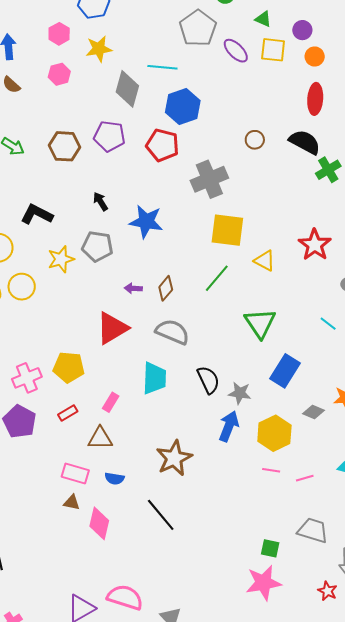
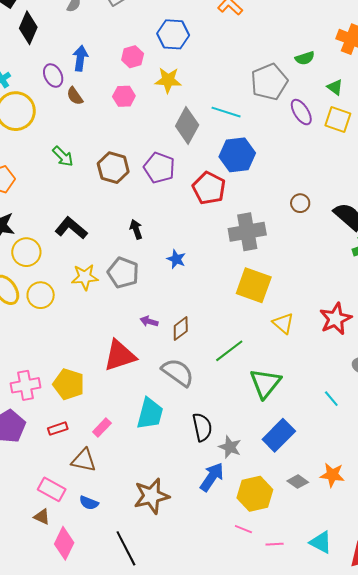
blue star: (146, 222) -> (176, 259), size x0.6
green line: (217, 278) -> (229, 351), moved

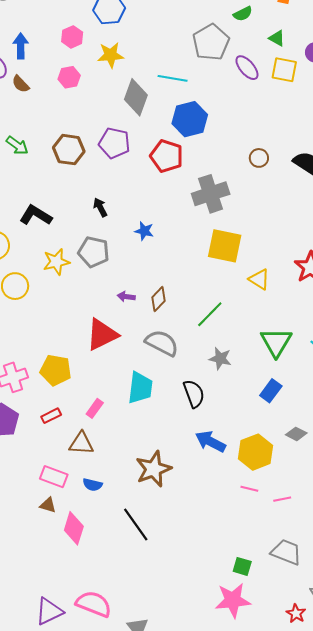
green triangle: (265, 383) -> (276, 342), moved
blue rectangle: (279, 435) -> (271, 391), size x0.7
gray star: (230, 447) -> (220, 359), moved
blue arrow: (212, 477) -> (211, 442), turned -88

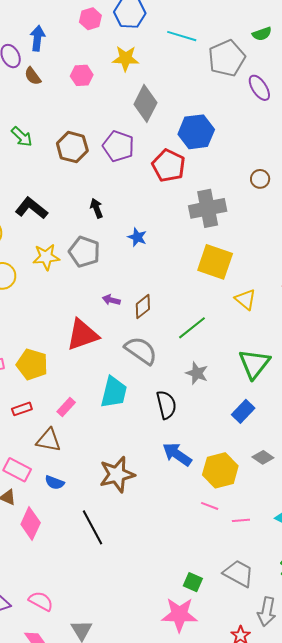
pink hexagon: (72, 37) -> (90, 19), moved
cyan line: (173, 78) -> (182, 36), moved
pink semicircle: (94, 604) -> (41, 601), size x0.7

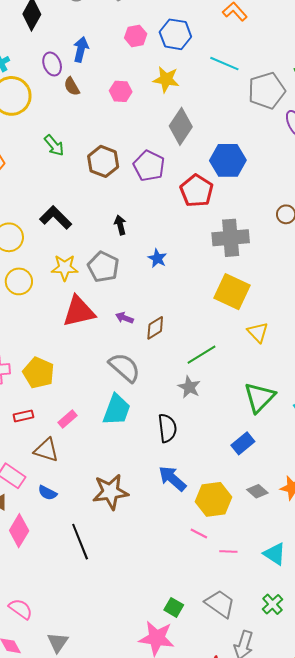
red triangle: (83, 335) -> (79, 311), moved
gray semicircle: (141, 350) -> (124, 367), moved
gray star: (197, 373) -> (189, 387), moved

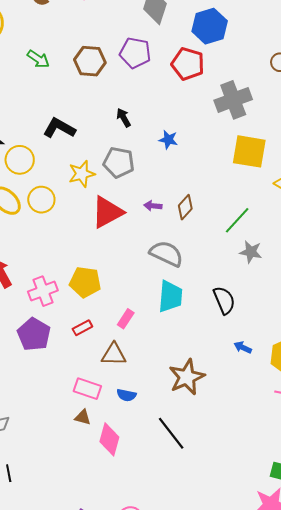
gray star: (189, 387) -> (251, 252), moved
blue arrow: (172, 479) -> (243, 347), size x0.6

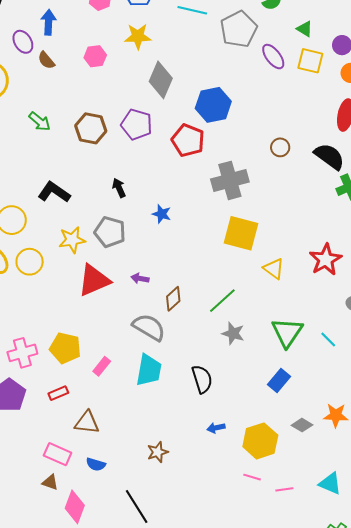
brown diamond: (185, 207) -> (173, 299), moved
pink rectangle: (126, 319) -> (102, 366), moved
blue arrow: (243, 347) -> (216, 428), turned -42
brown star: (187, 377) -> (158, 452), size x0.6

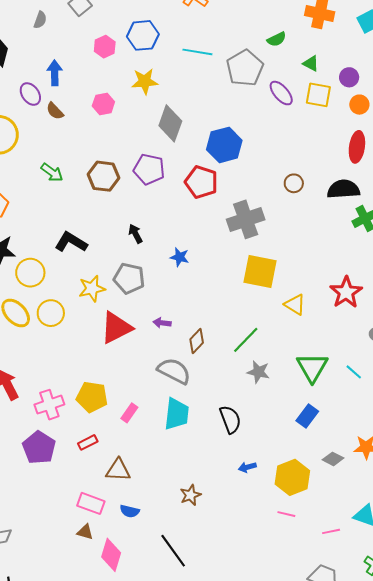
black semicircle: (329, 156) -> (343, 189), turned -36
pink line: (284, 489) -> (331, 531), moved

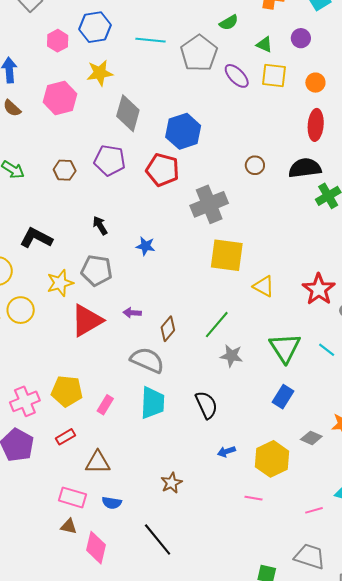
purple circle: (349, 77) -> (301, 38), moved
pink hexagon: (103, 104) -> (60, 98), size x1.5
brown hexagon: (104, 176) -> (65, 170), size x0.7
red star: (346, 292) -> (319, 289), moved
pink line: (286, 514) -> (254, 498), moved

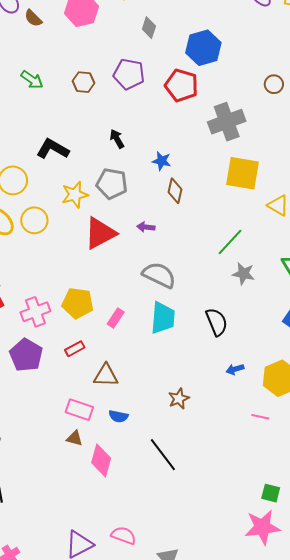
gray diamond: (128, 113) -> (149, 28), size x0.6
brown diamond: (168, 329) -> (175, 191), moved, turned -30

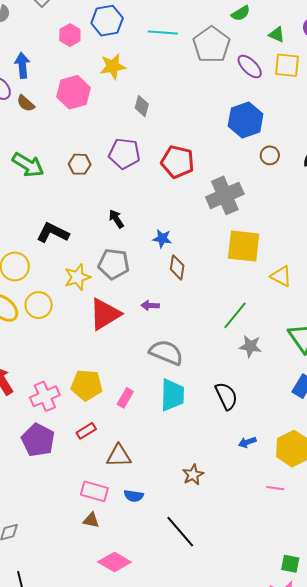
blue hexagon: (203, 48) -> (246, 120), moved
green arrow: (32, 80) -> (28, 165), size x1.4
pink diamond: (101, 460) -> (114, 562), moved, turned -72

